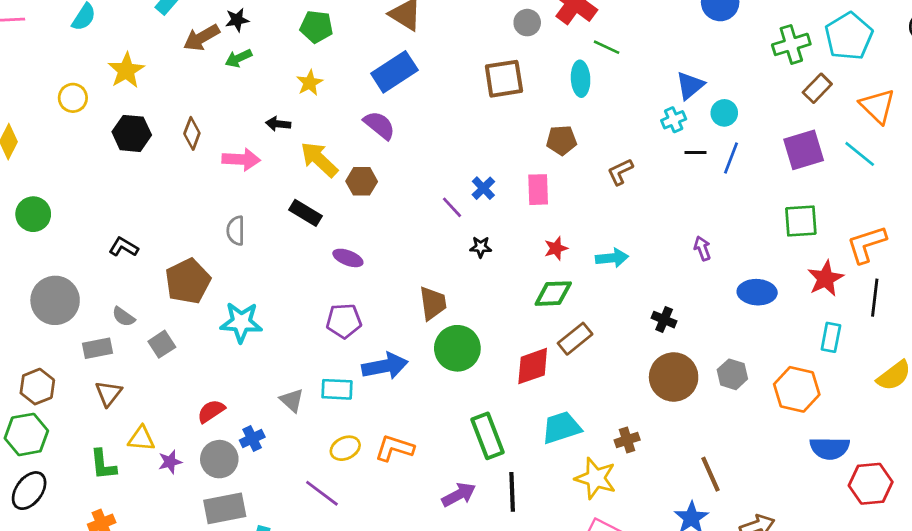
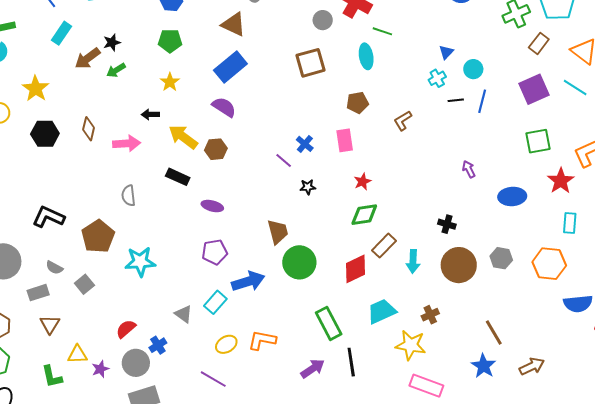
blue triangle: (690, 86) -> (446, 52), size x0.7
black L-shape: (124, 247) -> (48, 217), size x1.5
cyan arrow: (612, 258) -> (413, 261), moved, turned 105
cyan rectangle: (337, 389) -> (215, 302), turned -45

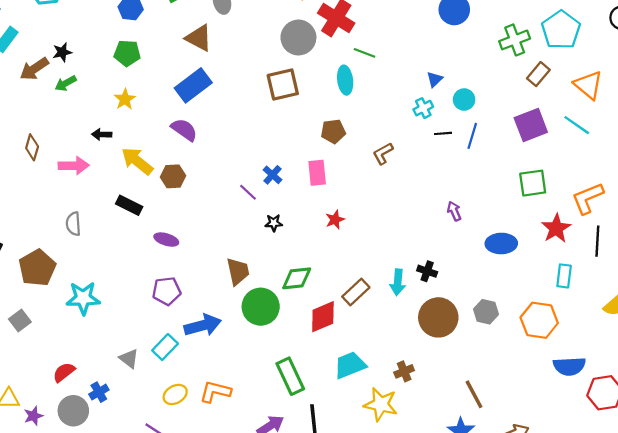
gray circle: (323, 20) -> (298, 38), size x1.6
green diamond: (364, 215) -> (297, 278), moved
cyan arrow: (413, 261) -> (398, 282), moved

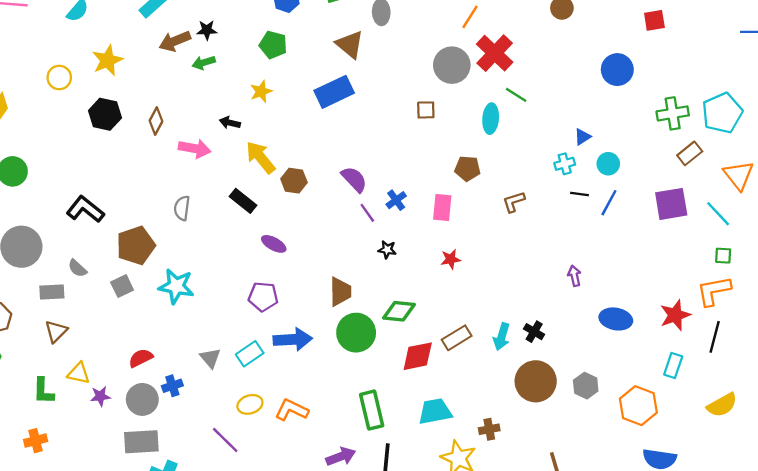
brown square: (283, 85) -> (426, 110), size x0.6
purple semicircle: (184, 130) -> (354, 179), moved
green square: (533, 183) -> (723, 256), moved, size x0.6
gray square: (20, 321) -> (122, 286), moved

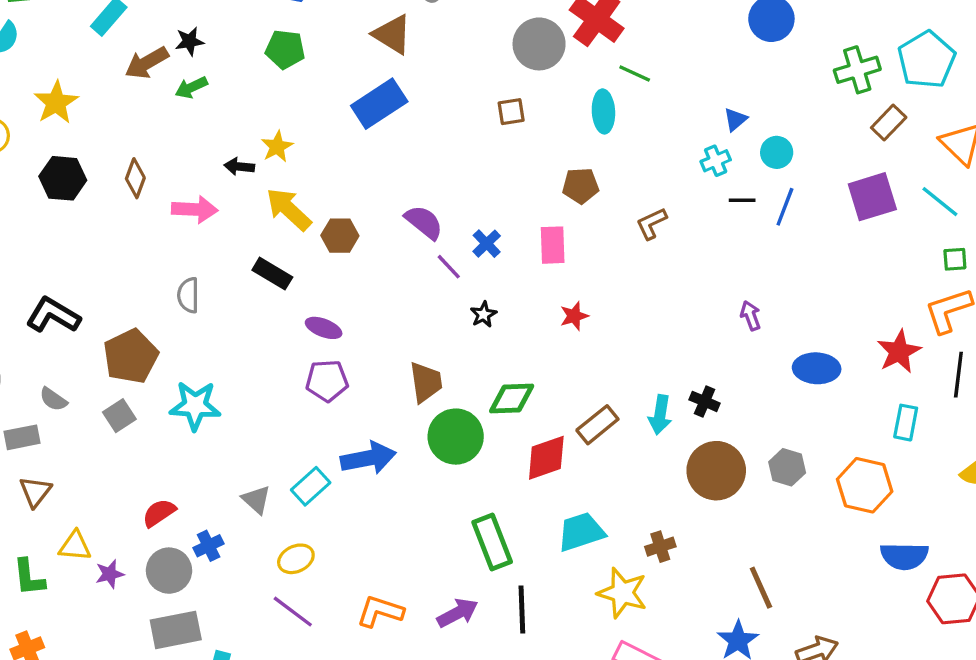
yellow star: (261, 91) -> (277, 147), moved
black star: (387, 250) -> (483, 314), turned -30
purple pentagon: (263, 297) -> (327, 381), moved
yellow ellipse: (250, 404) -> (296, 559), moved
orange L-shape: (292, 410) -> (380, 611), moved

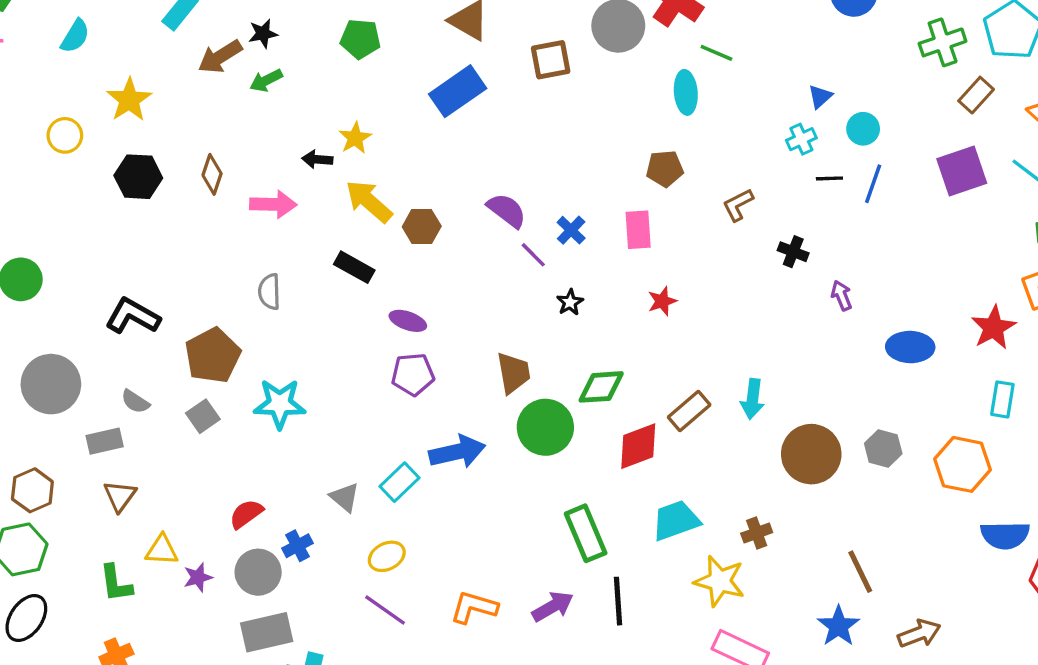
brown square: (511, 112) -> (551, 60), moved, size x1.4
black cross: (705, 401) -> (793, 252), moved

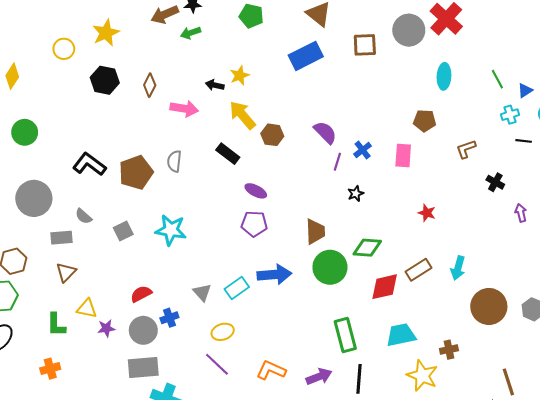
green line: (716, 53) -> (497, 79), moved, turned 30
purple line: (533, 255) -> (337, 162), turned 54
red star: (662, 301) -> (427, 213), moved, turned 30
brown pentagon: (213, 356) -> (136, 172), moved

